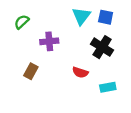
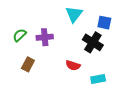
blue square: (106, 17) -> (104, 23), moved
green semicircle: (22, 22) -> (20, 35), moved

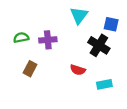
green semicircle: (20, 35) -> (21, 38), turned 32

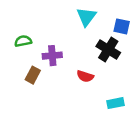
purple cross: (48, 40) -> (52, 56), moved
cyan rectangle: (104, 84) -> (116, 103), moved

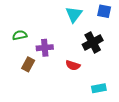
blue square: (122, 26) -> (104, 11), moved
black cross: (108, 50) -> (93, 42), turned 30

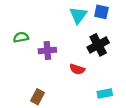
blue square: (104, 11) -> (101, 12), moved
brown rectangle: (28, 64) -> (37, 97), moved

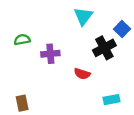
blue square: (101, 12) -> (122, 29), moved, turned 32
brown rectangle: (37, 97) -> (22, 103), moved, turned -40

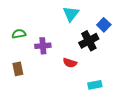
brown rectangle: (22, 103) -> (18, 69), moved

